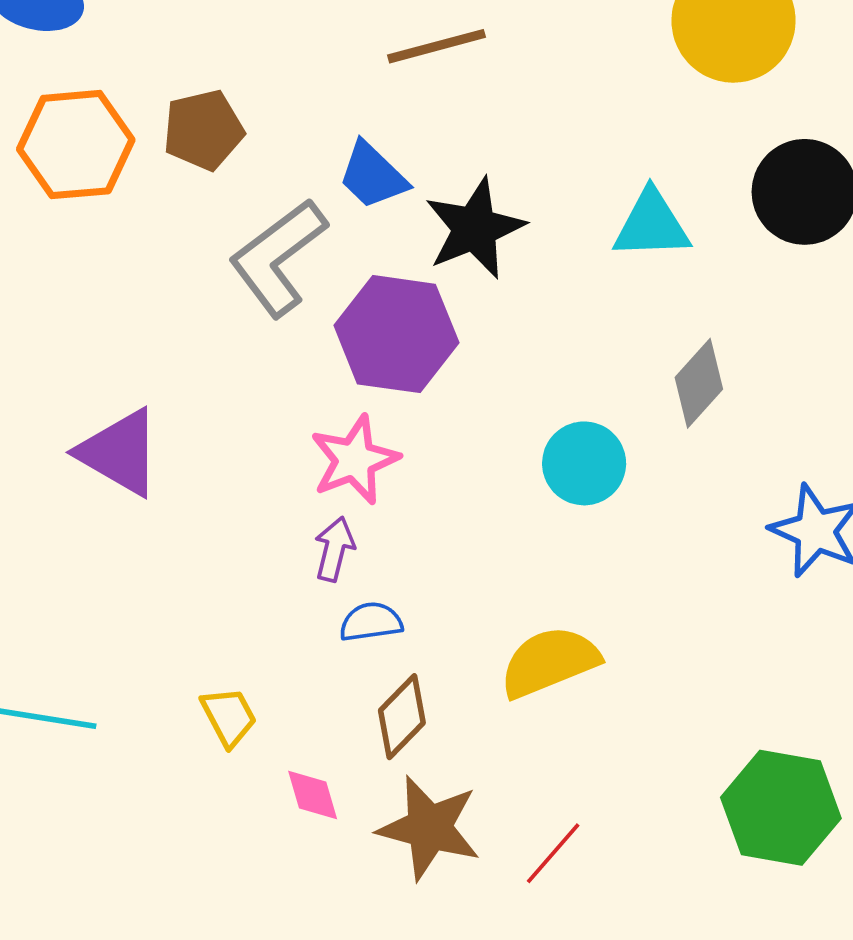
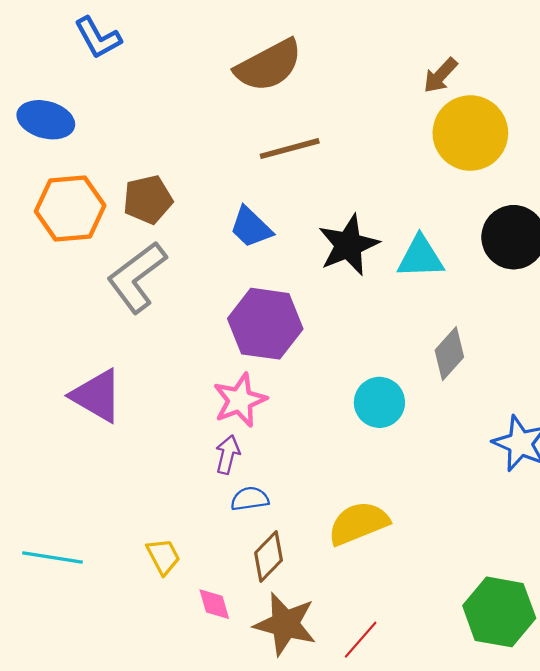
black star: (475, 228) -> (348, 245), moved
gray L-shape: (278, 258) -> (137, 277), moved

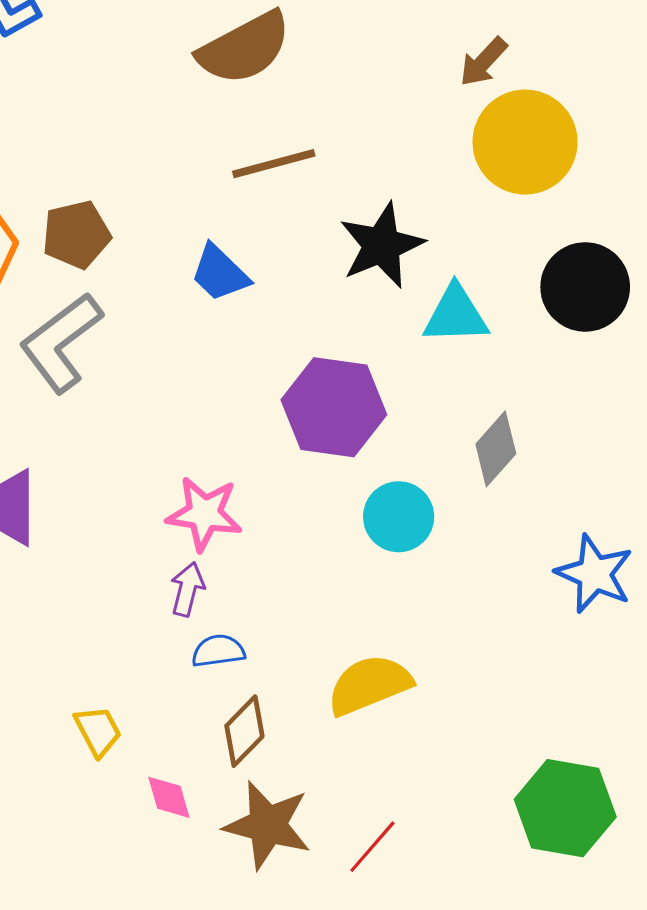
black star: (348, 245) -> (382, 245), moved
purple hexagon: (265, 324) -> (334, 407), moved
pink star: (240, 400) -> (204, 514), turned 30

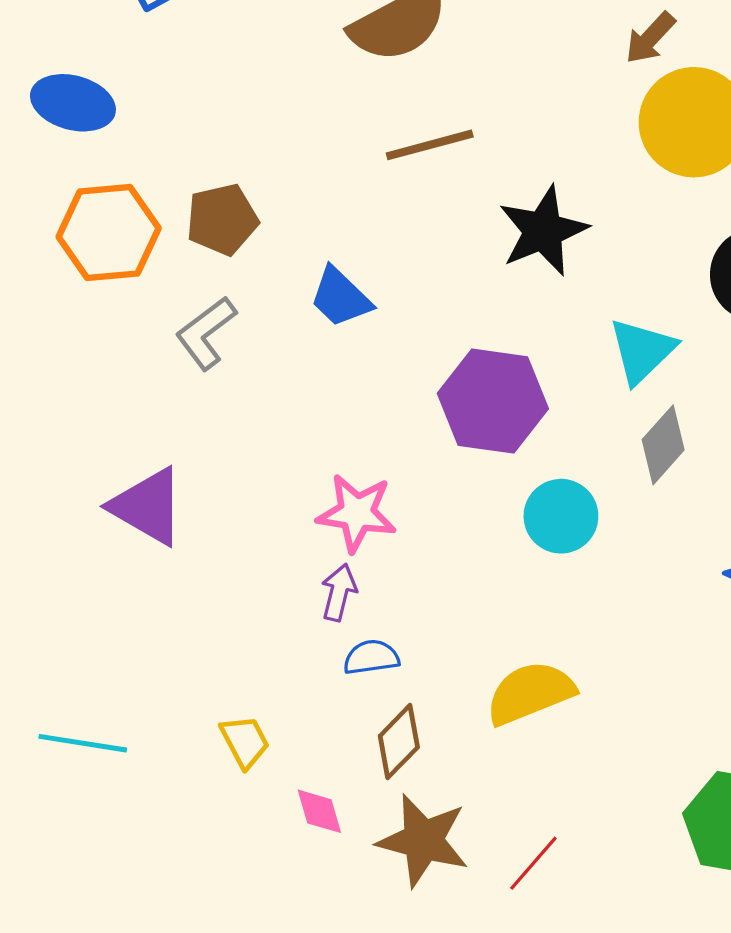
blue trapezoid: (220, 273) -> (340, 297), moved
cyan triangle: (456, 315) -> (642, 351), moved, turned -42
gray L-shape: (61, 342) -> (206, 333), size x0.7

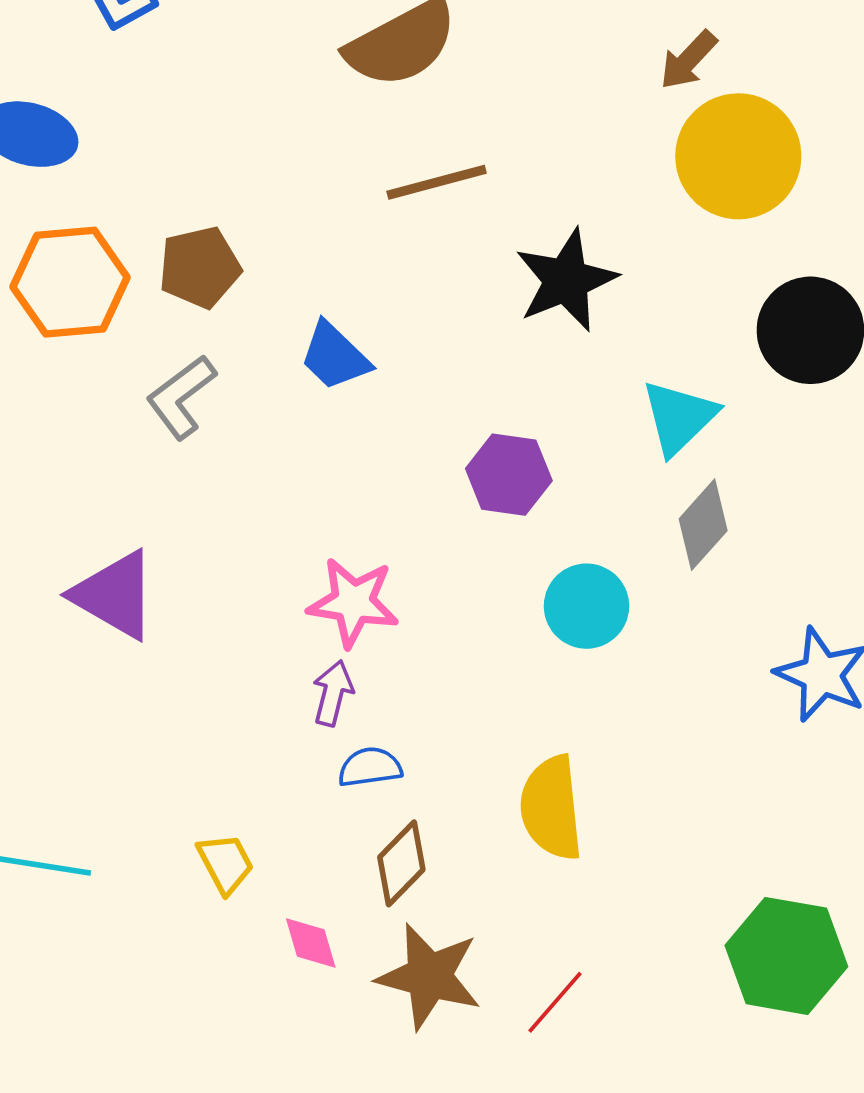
purple hexagon: (493, 401) -> (509, 475), size x0.7
yellow semicircle: (530, 693) -> (551, 808), turned -74

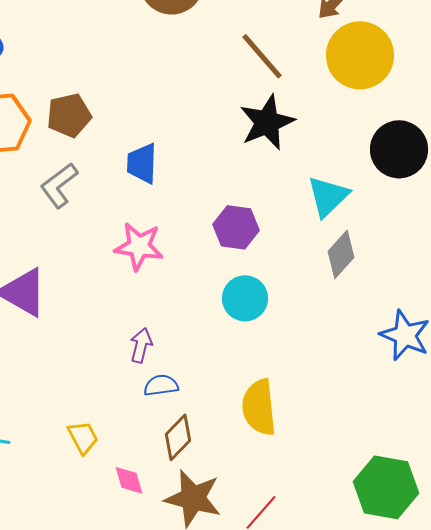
brown line: (437, 182) -> (262, 56), moved, turned 64
blue trapezoid: (335, 356) -> (142, 163), turned 48
pink star: (353, 602) -> (139, 246), moved
cyan circle: (587, 606) -> (245, 298), moved

